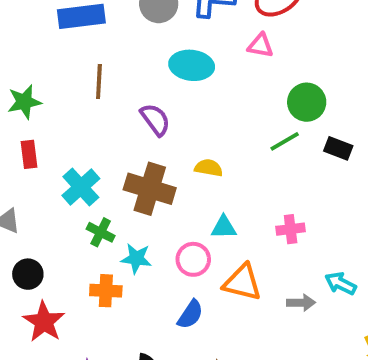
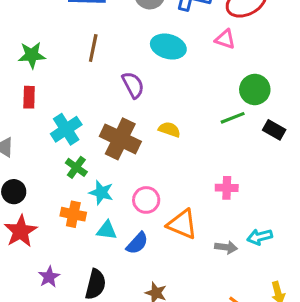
cyan triangle: (224, 227) -> (107, 230), moved
cyan arrow: (341, 283) -> (260, 237), turned -50

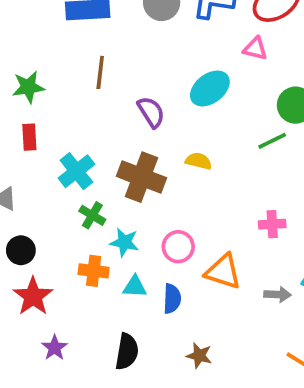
cyan ellipse: (168, 47) -> (210, 88), moved, turned -48
blue semicircle: (137, 243) -> (172, 299), turned -35
purple star: (49, 277) -> (55, 348), moved

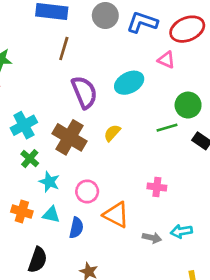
brown line: (100, 72) -> (64, 49), moved
purple semicircle: (151, 112) -> (84, 92), size x1.4
yellow semicircle: (199, 161) -> (112, 133), turned -72
orange cross: (94, 271) -> (22, 212), moved

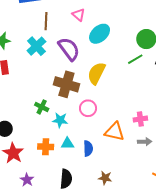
pink triangle: (166, 60) -> (79, 15), moved, turned 32
cyan cross: (24, 125) -> (36, 46), moved
yellow semicircle: (112, 133) -> (97, 73), size x1.6
pink cross: (157, 187) -> (140, 119), moved
pink circle: (87, 191) -> (88, 108), moved

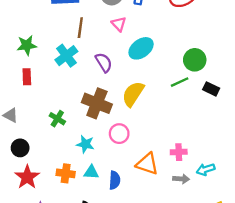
purple semicircle: (69, 49) -> (104, 62), size x0.7
green cross: (42, 107) -> (57, 119), moved

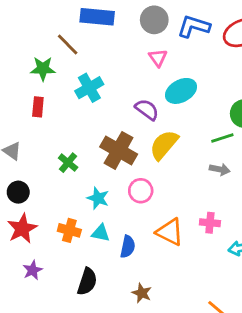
brown line: (80, 28) -> (68, 45), moved, turned -60
purple semicircle: (104, 62) -> (147, 110), moved, turned -30
gray arrow: (181, 179) -> (220, 169), moved

